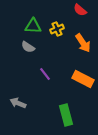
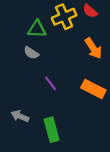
yellow cross: (57, 29) -> (64, 17), moved, size x1.5
green rectangle: (66, 115) -> (52, 130), moved

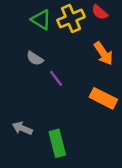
green triangle: (37, 29) -> (41, 20), moved, turned 30
purple line: (50, 83) -> (56, 78), moved

